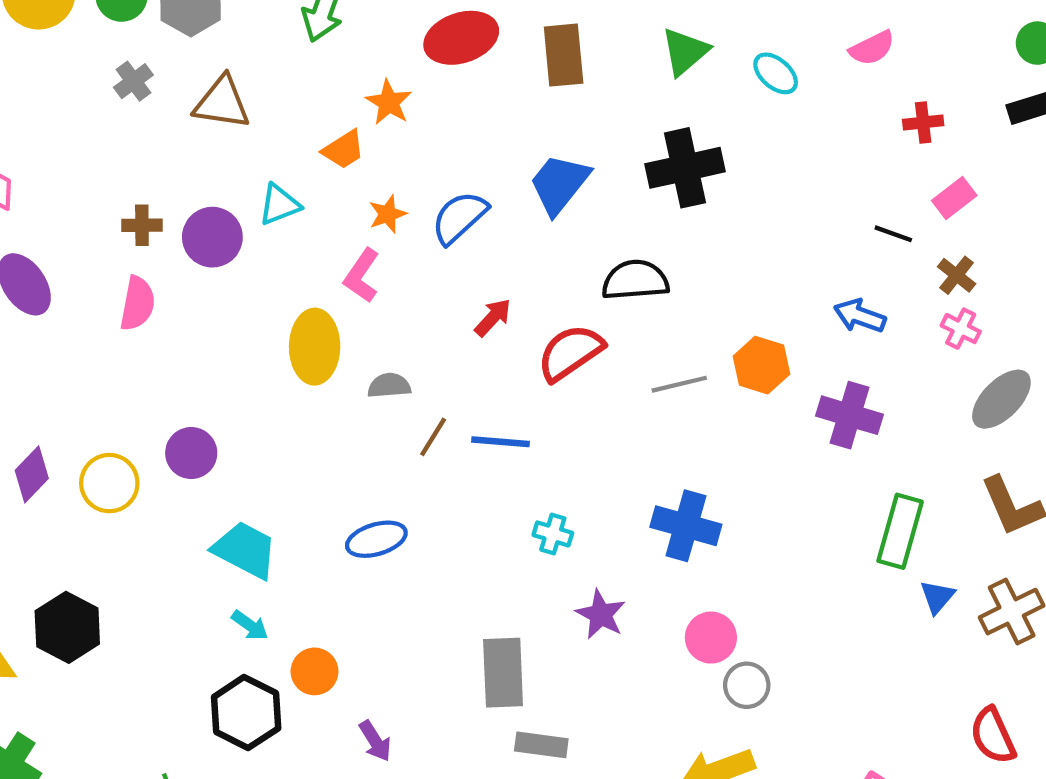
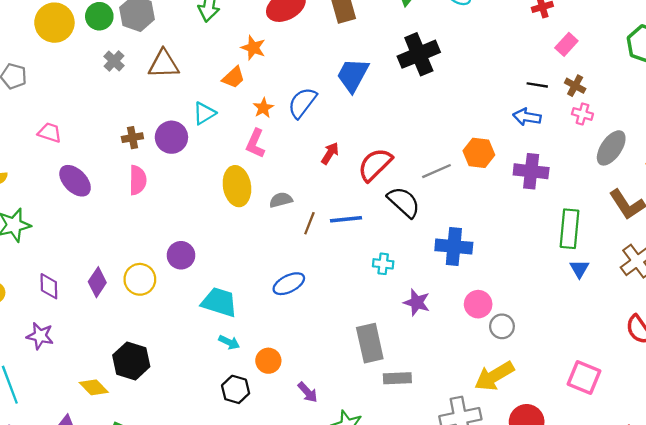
black line: (893, 234) -> (537, 85), moved
black semicircle: (635, 280) -> (404, 202), moved, turned 57
blue triangle: (937, 597) -> (579, 269), moved
black hexagon: (246, 713) -> (236, 389), size x0.7

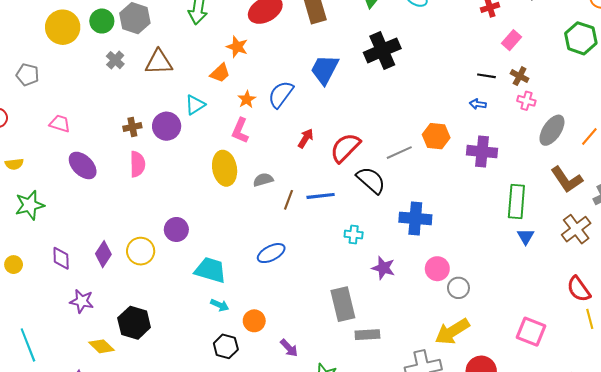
blue arrow: (527, 117) -> (478, 104), size x0.7
purple star: (40, 336) -> (82, 301), moved

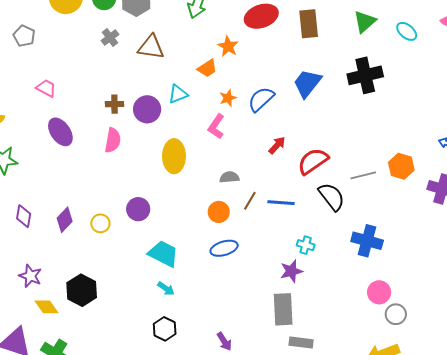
yellow ellipse: (225, 168) -> (174, 156), moved
yellow circle: (141, 251) -> (100, 223), size x0.7
purple star: (383, 268) -> (291, 271), moved, turned 30
purple star: (82, 301) -> (30, 276), moved
orange circle: (254, 321) -> (219, 212), moved

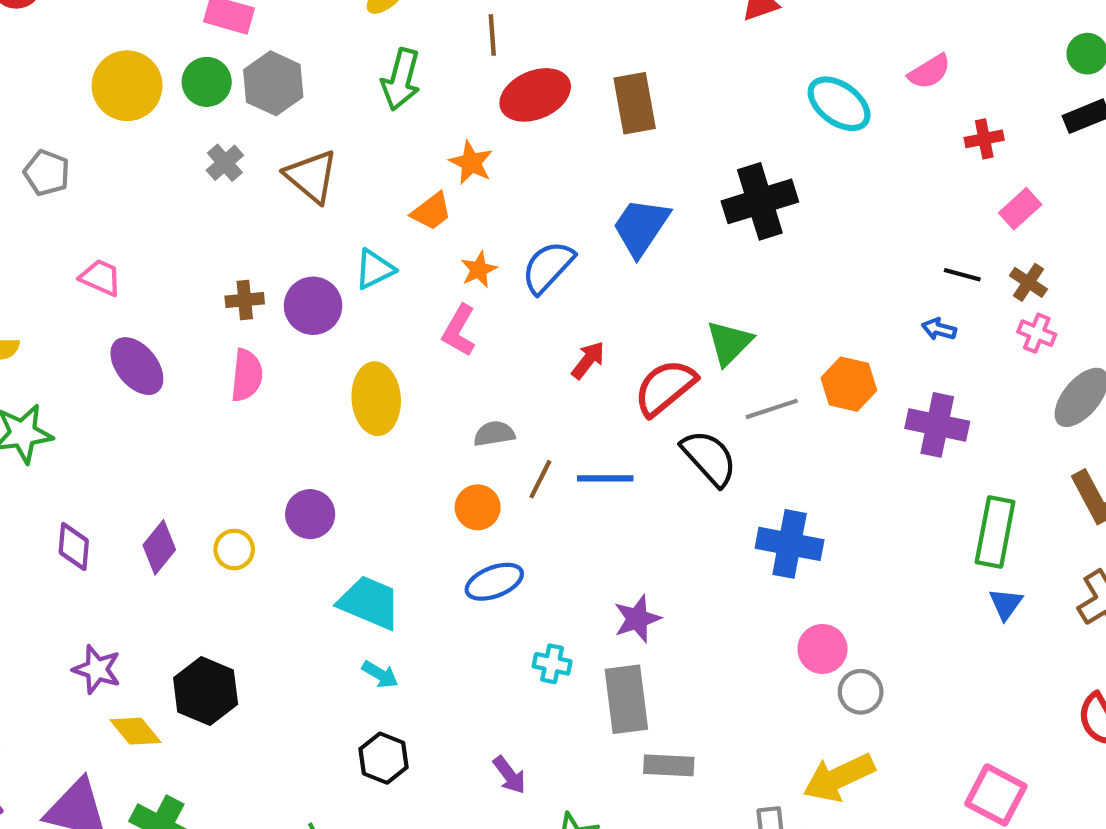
green triangle: (365, 22) -> (729, 343), moved
cyan ellipse: (407, 31) -> (839, 104), size x1.4
brown triangle: (151, 47) -> (311, 176), turned 36
cyan cross: (306, 245) -> (552, 664), moved

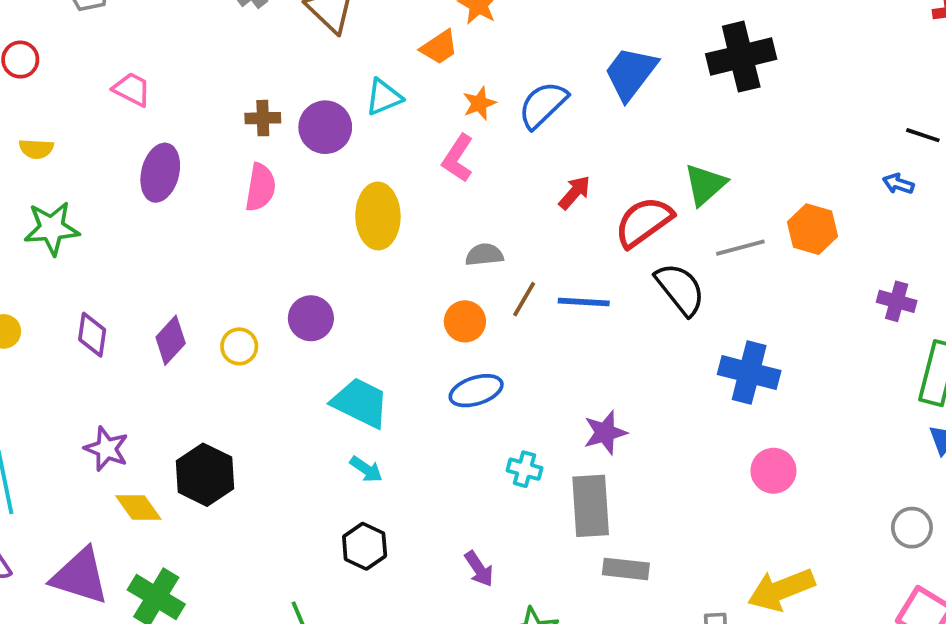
purple ellipse: (137, 366) -> (160, 173), turned 50
purple cross: (937, 425) -> (897, 301), moved, size x0.7
gray circle: (861, 692) -> (912, 528), moved

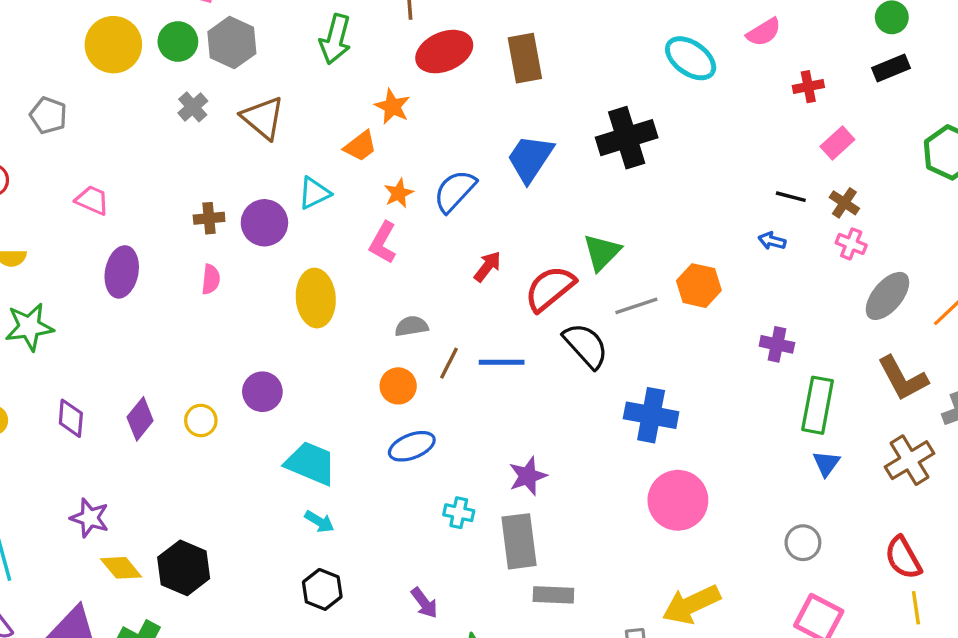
pink semicircle: (260, 187) -> (211, 279), size x0.7
pink circle: (773, 471) -> (678, 500), size x1.5
black hexagon: (205, 475) -> (184, 568), moved

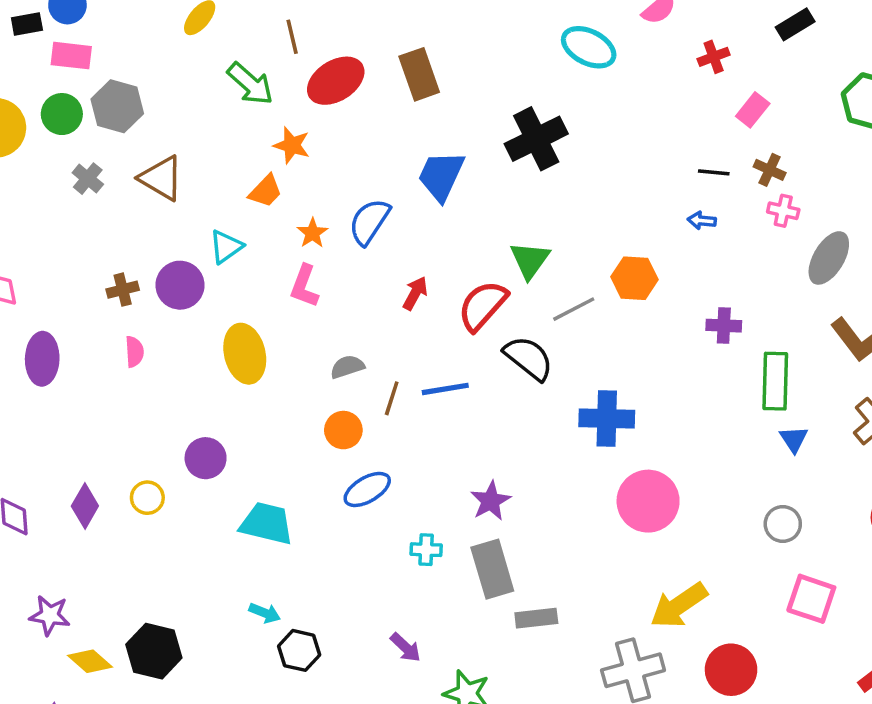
green arrow: (335, 39) -> (250, 84), moved, turned -54
cyan arrow: (319, 522) -> (265, 613), moved

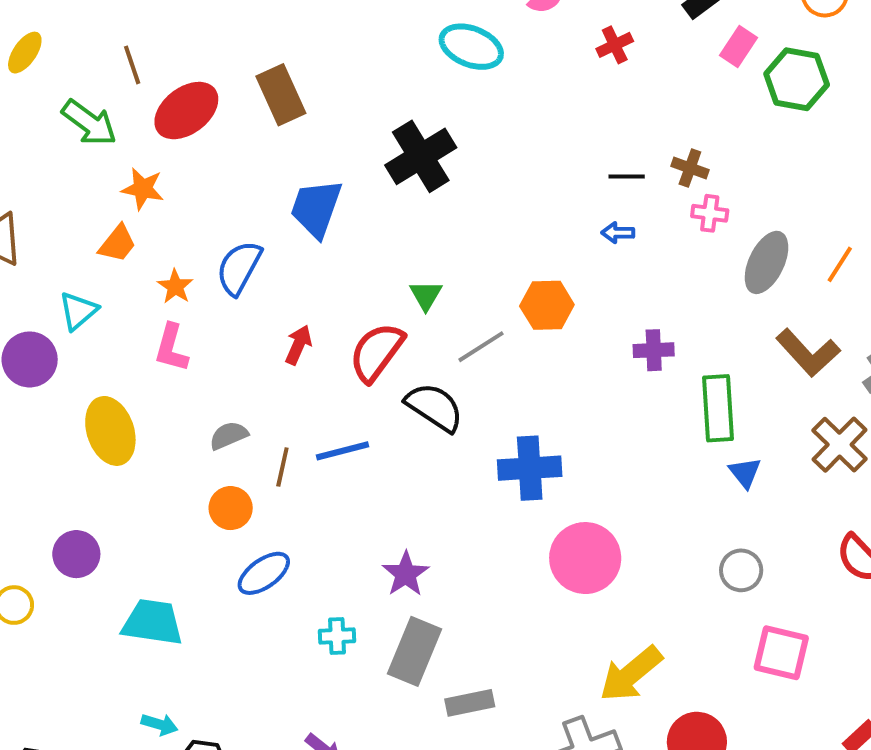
pink rectangle: (753, 110) -> (738, 46), moved
green triangle: (530, 260) -> (426, 295), size x0.7
gray rectangle: (492, 569) -> (415, 651), turned 44

